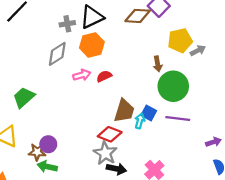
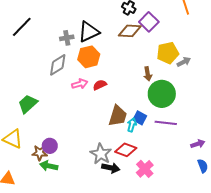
red diamond: (110, 134) -> (126, 150), moved

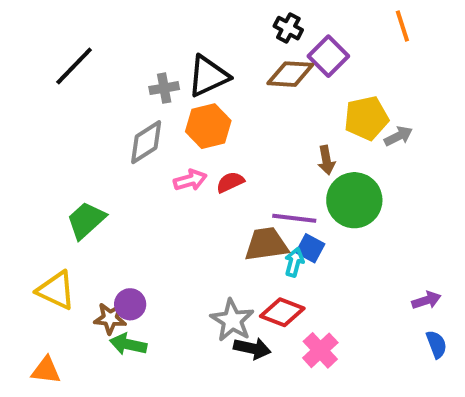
brown trapezoid: (118, 116) -> (266, 244), turned -115
purple line: (166, 123) -> (294, 218), moved

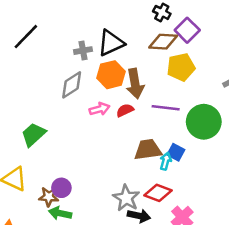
yellow pentagon: (366, 118) -> (181, 67), moved
brown arrow: (326, 160) -> (135, 84), moved, size x1.6
purple line: (294, 218) -> (166, 108), moved

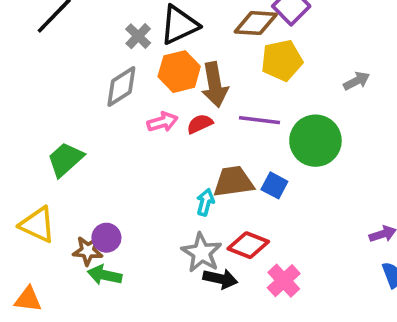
gray cross: (83, 51) -> (138, 36), turned -36
cyan arrow: (166, 161) -> (205, 202), moved

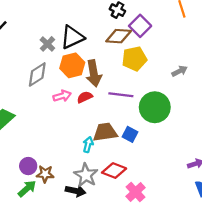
brown star: (88, 251) -> (45, 174), moved
green arrow: (105, 275) -> (27, 189), turned 126
black arrow: (220, 279) -> (76, 191), moved

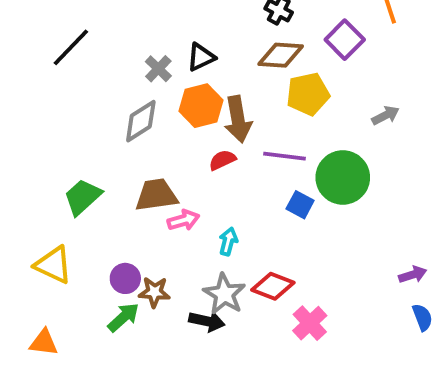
purple square: (140, 26) -> (345, 40), moved
black triangle: (72, 37) -> (201, 57), size x0.7
pink arrow: (62, 96) -> (184, 220), moved
brown trapezoid: (105, 132) -> (156, 195), moved
blue square: (130, 134) -> (300, 205), moved

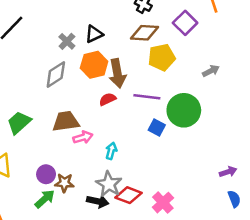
red diamond: (273, 286) -> (128, 195), moved

